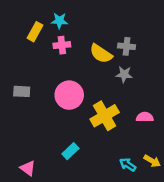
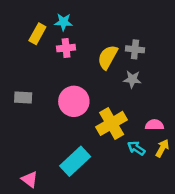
yellow semicircle: (101, 54) -> (108, 57), turned 85
cyan rectangle: (70, 151) -> (75, 161), size x1.6
yellow arrow: (152, 161) -> (162, 148), moved, turned -91
cyan arrow: (128, 165) -> (136, 148), moved

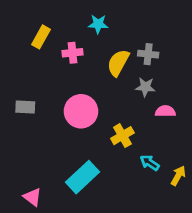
cyan star: (63, 22) -> (98, 24), moved
yellow cross: (112, 123) -> (122, 136), size x0.7
pink semicircle: (154, 125) -> (165, 111), moved
yellow arrow: (162, 148) -> (178, 176), moved

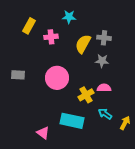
pink semicircle: (165, 111) -> (104, 88), moved
cyan rectangle: (82, 177) -> (72, 121), moved, turned 55
pink triangle: (32, 197) -> (43, 133), moved

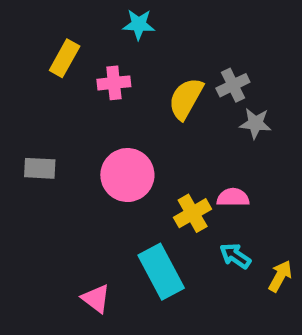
cyan star: (69, 17) -> (139, 25), moved
gray cross: (104, 38) -> (233, 85), turned -32
gray star: (102, 61) -> (255, 123), moved
cyan rectangle: (72, 121) -> (161, 272), turned 50

